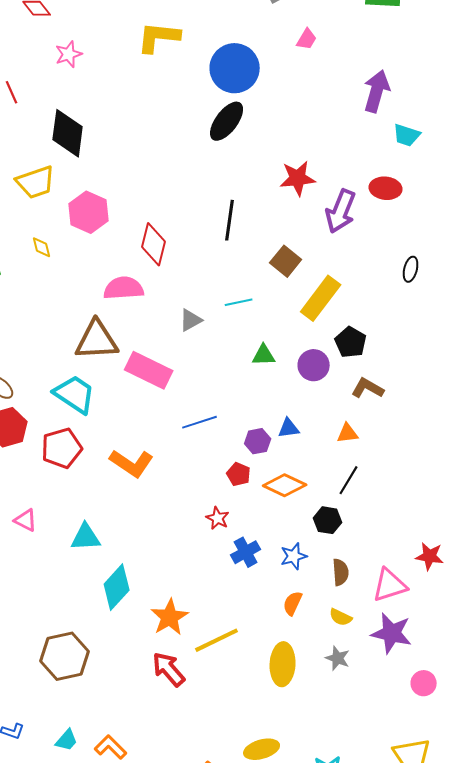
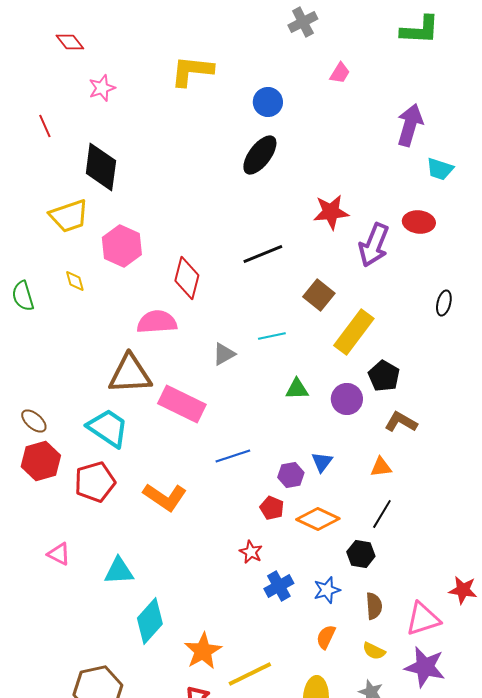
blue circle: (235, 68) -> (268, 102), size x0.6
black line: (230, 220) -> (263, 254), turned 60
blue triangle: (289, 428) -> (322, 462), turned -45

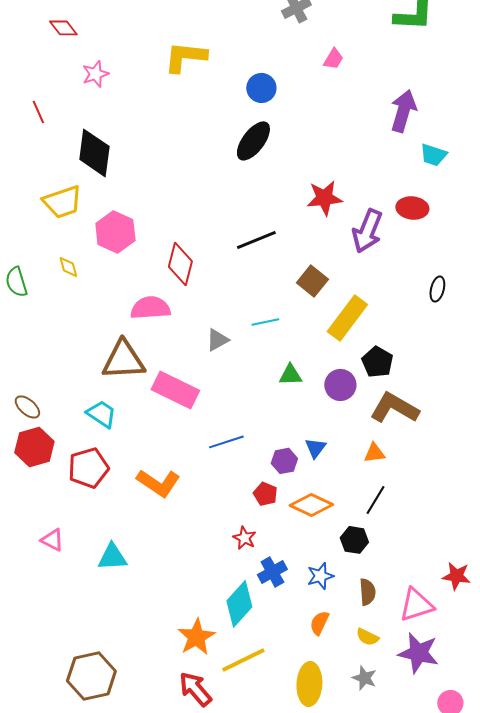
brown L-shape: (401, 422) -> (394, 408), size x1.5
cyan trapezoid: (108, 428) -> (101, 414), size x0.7
cyan diamond: (150, 621) -> (239, 604), moved

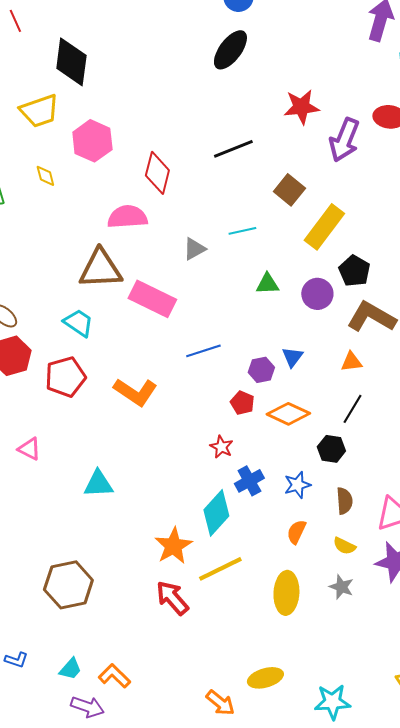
cyan triangle: (112, 557) -> (98, 484), moved

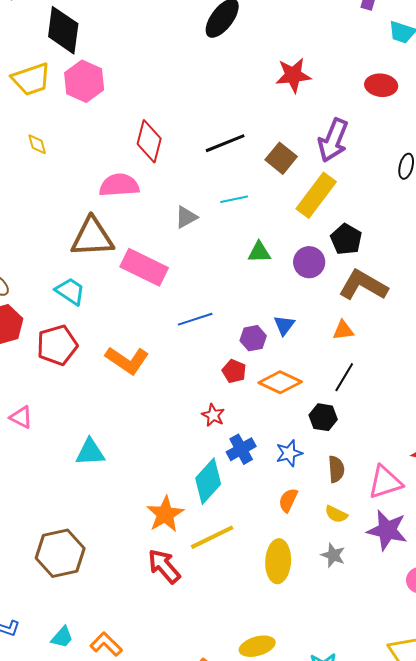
purple arrow: (344, 140) -> (333, 140), moved
pink hexagon: (92, 141) -> (84, 81), moved
black line: (233, 149) -> (225, 143), moved

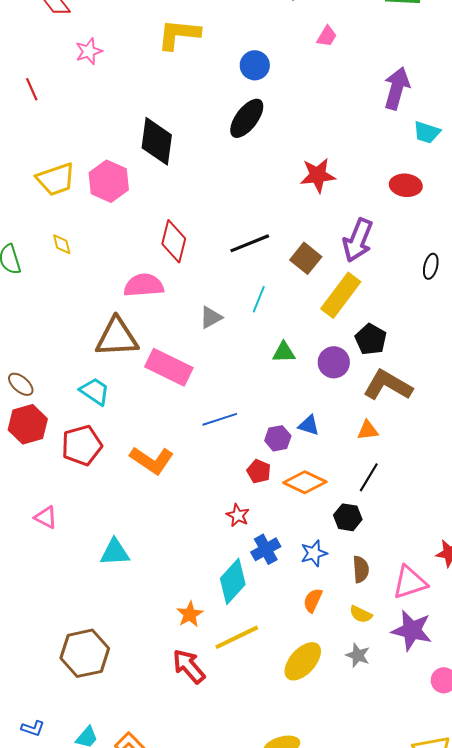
black diamond: (63, 30) -> (157, 141), moved
cyan line: (234, 199) -> (259, 299), turned -56
blue triangle: (284, 325) -> (309, 425), turned -50
orange star: (165, 514) -> (190, 614), size x0.7
yellow ellipse: (278, 561) -> (303, 661), turned 39

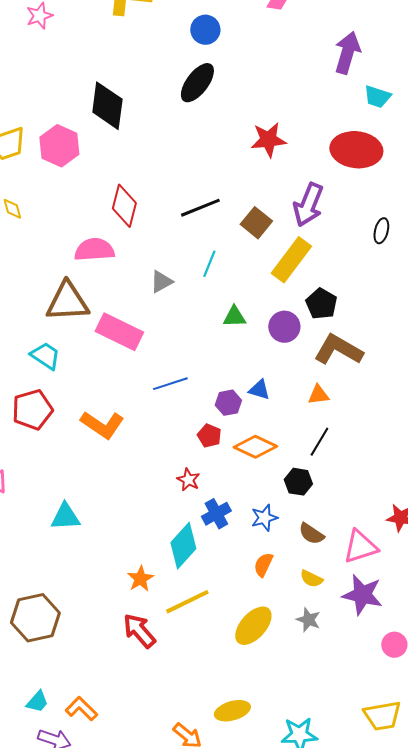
red ellipse: (406, 185) -> (356, 150), size x1.6
brown semicircle: (361, 569) -> (311, 534), turned 128

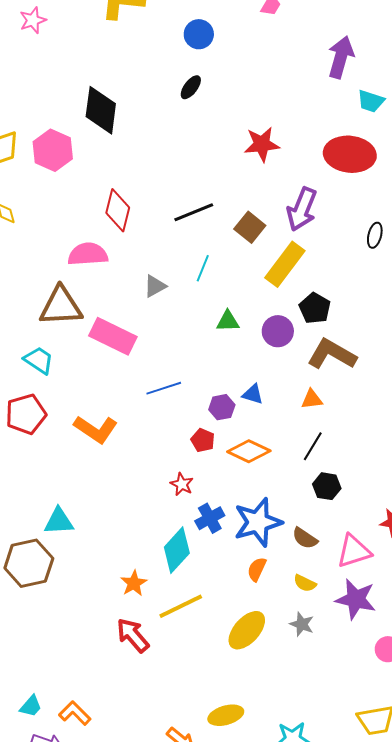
black ellipse: (197, 83) -> (191, 87), size x0.6
black hexagon: (298, 482) -> (327, 486), moved
blue star: (264, 518) -> (258, 522), size x1.8
brown hexagon: (35, 618) -> (29, 563), moved

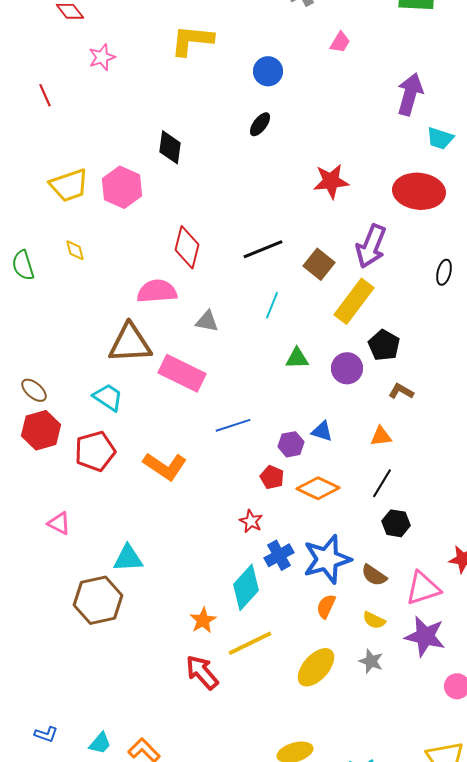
black diamond: (101, 110) -> (170, 147), size x0.7
gray triangle: (155, 286) -> (207, 321), moved, turned 40
brown L-shape: (332, 354) -> (401, 391), size x0.5

